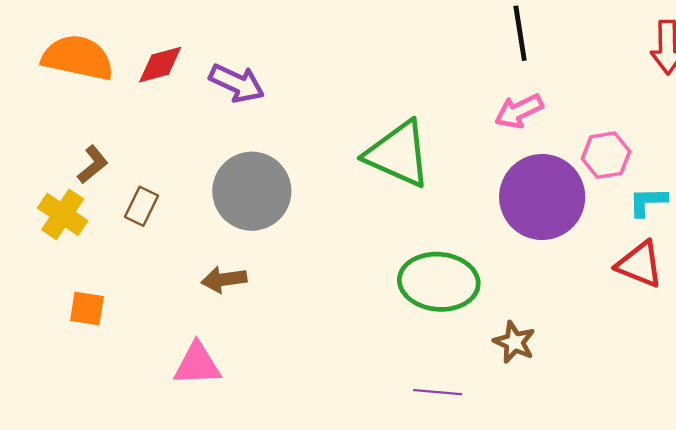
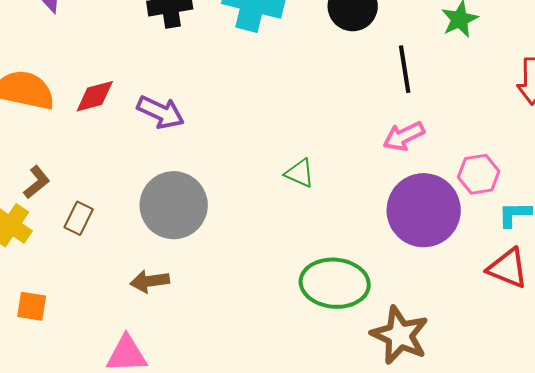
green triangle: (398, 154) -> (300, 173), size x0.5
brown star: (514, 342) -> (400, 335), size x1.6

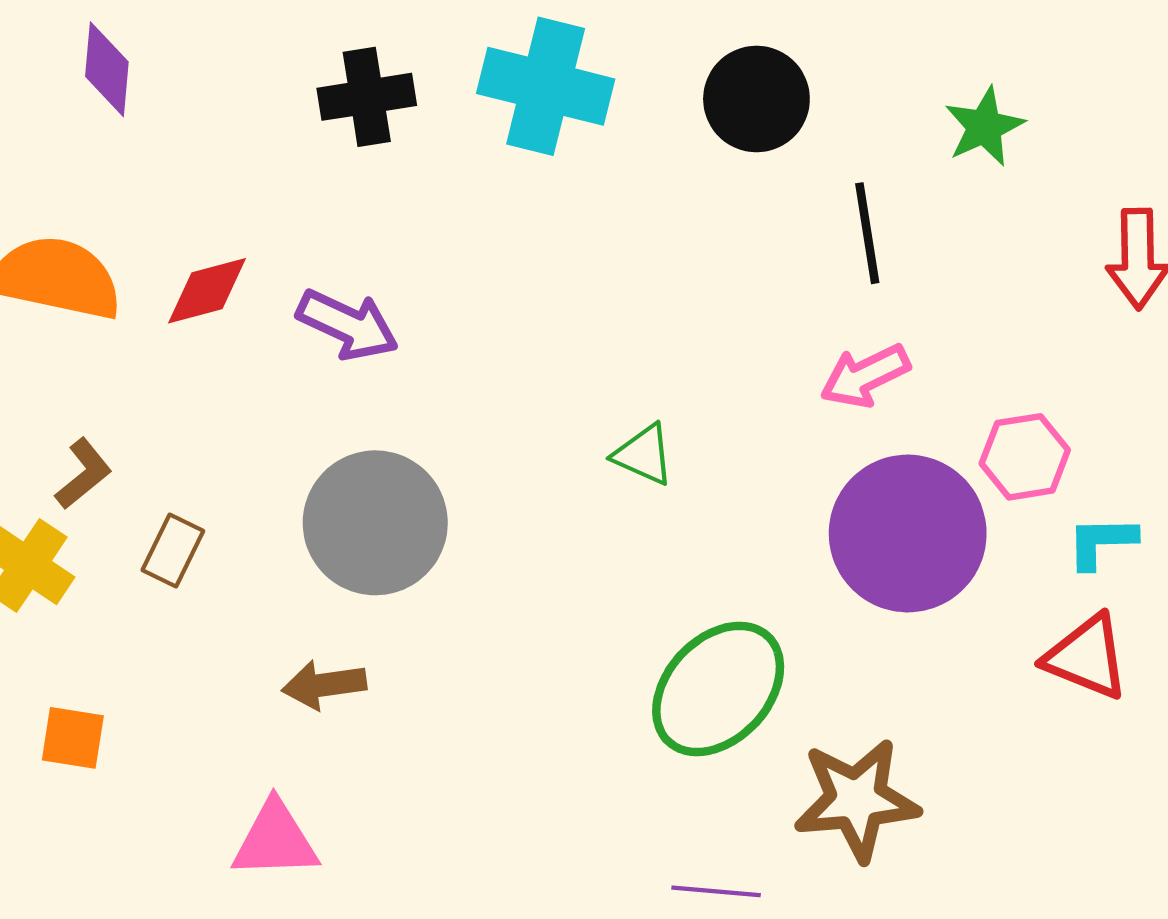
green ellipse: (335, 283) -> (718, 689), turned -52
brown star: (400, 335) -> (857, 800), turned -30

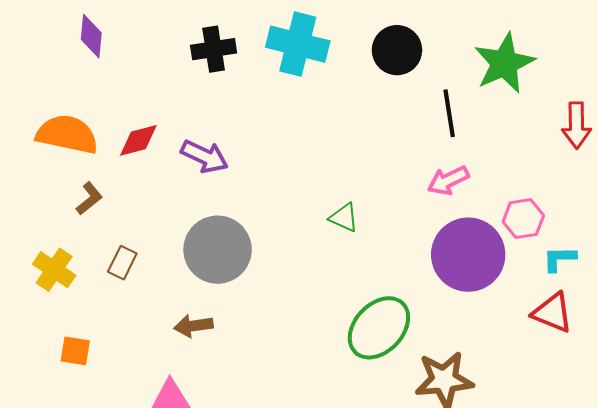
green star: (984, 127) -> (504, 63), size x1.6
brown L-shape: (83, 474) -> (89, 198), moved

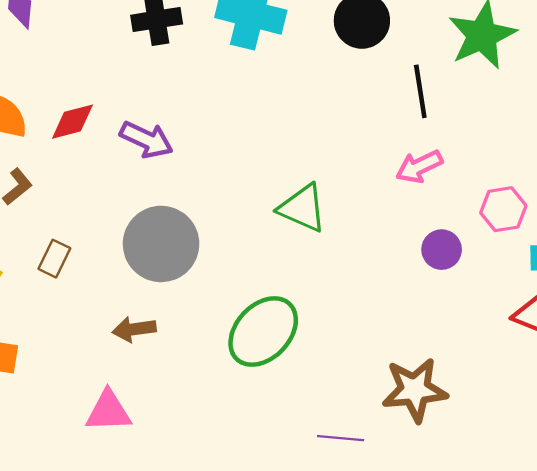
green triangle: (344, 218) -> (302, 208), size x1.5
purple circle: (468, 255) -> (442, 250), size x0.5
green ellipse: (379, 328) -> (263, 331), moved

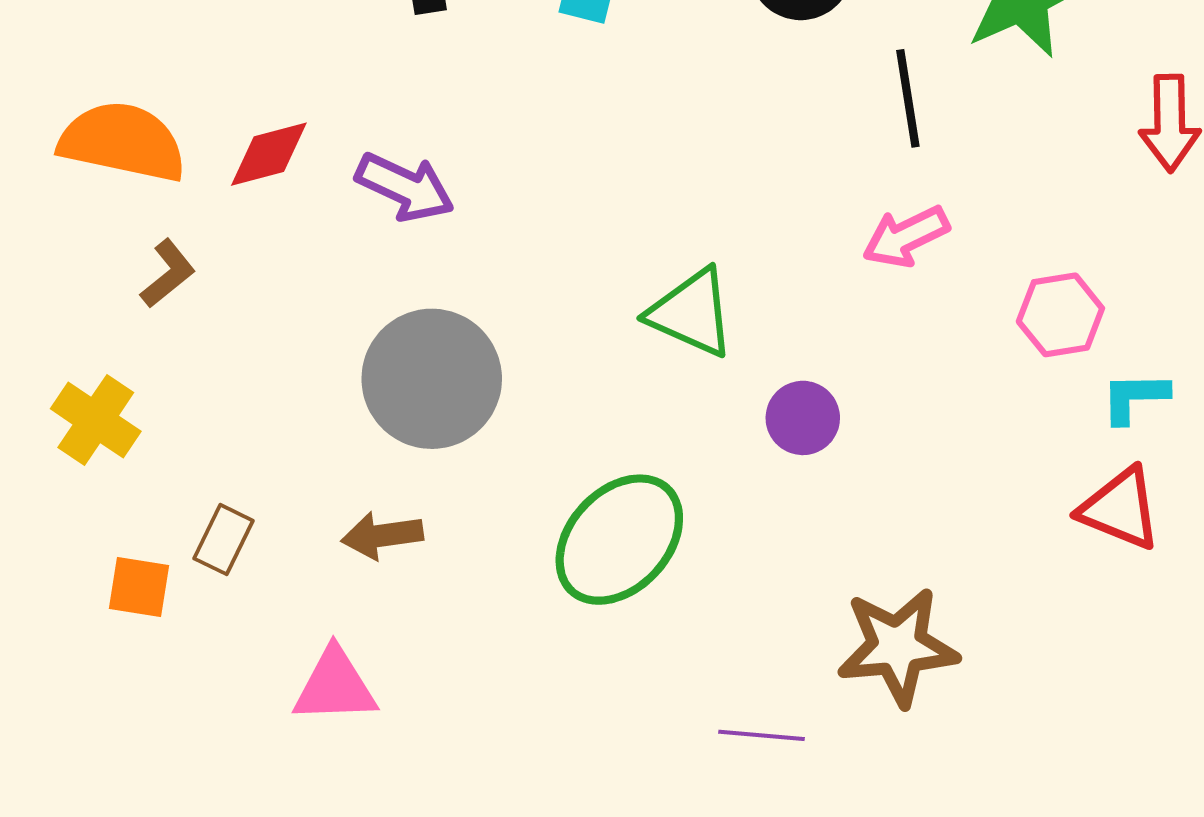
purple circle: (442, 250) -> (803, 418), moved
brown rectangle: (54, 259) -> (224, 540), moved

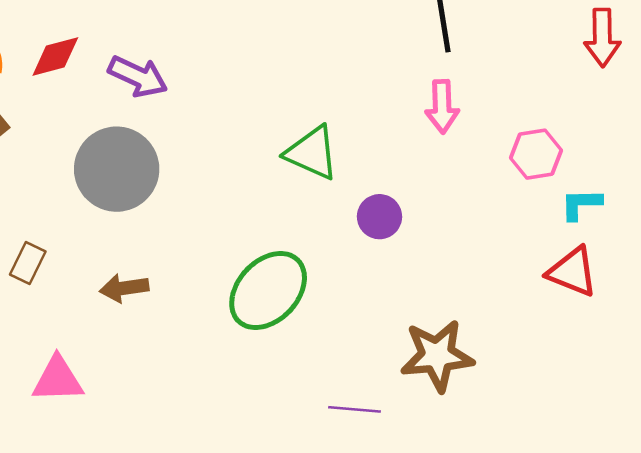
pink arrow: (906, 237) -> (442, 107), turned -66
gray circle: (432, 379) -> (117, 169), moved
brown rectangle: (224, 540) -> (28, 263), moved
pink triangle: (335, 686) -> (58, 379), moved

